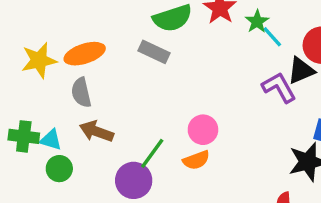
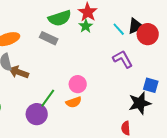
green star: (257, 22) -> (86, 26), moved
black triangle: (301, 71) -> (136, 26), moved
brown arrow: (96, 131) -> (19, 72), moved

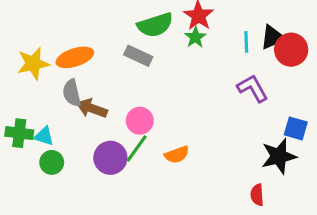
cyan line: (119, 29) -> (246, 42), turned 40
pink circle: (78, 84) -> (140, 121), moved
purple circle: (37, 114) -> (110, 158), moved

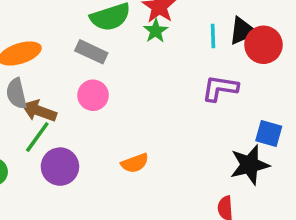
purple L-shape: (253, 88) -> (220, 88), turned -52
pink circle: (140, 121) -> (93, 95), moved
green line: (137, 149) -> (37, 137), moved

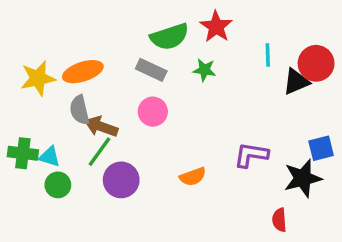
green star: (156, 31) -> (204, 70), moved, turned -30
black triangle: (243, 31) -> (296, 82), moved
purple L-shape: (220, 88) -> (251, 155), moved
blue square: (269, 134) -> (321, 148), turned -30

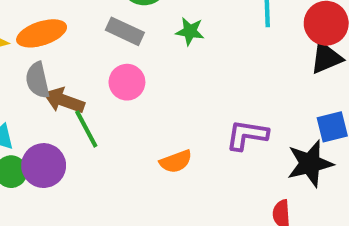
black triangle: (296, 82) -> (326, 58), moved
green line: (100, 152) -> (86, 129), moved, turned -64
purple circle: (121, 180) -> (44, 166), moved

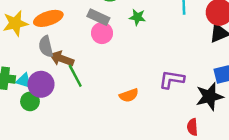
pink circle: (127, 82) -> (102, 33), moved
purple circle: (44, 166) -> (41, 84), moved

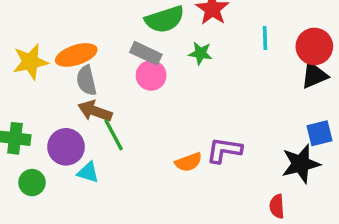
gray semicircle: (46, 46) -> (86, 80), moved
purple L-shape: (172, 79) -> (224, 150), moved
cyan triangle: (24, 81) -> (88, 172), moved
green circle: (30, 101) -> (32, 183), moved

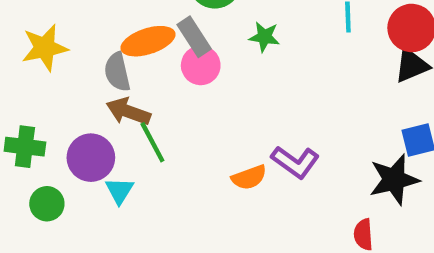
gray rectangle: (146, 53) -> (194, 37), turned 32
orange ellipse: (76, 55) -> (148, 41), moved
purple L-shape: (224, 150) -> (295, 162), turned -153
cyan triangle: (88, 172) -> (119, 191), turned 45

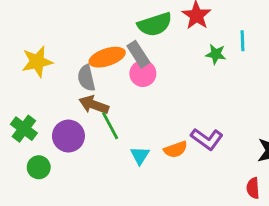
green star: (264, 37) -> (216, 54), moved
green cross: (25, 147) -> (24, 129), turned 30
cyan triangle: (119, 191) -> (140, 155), moved

